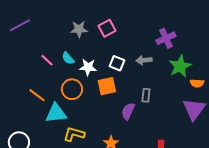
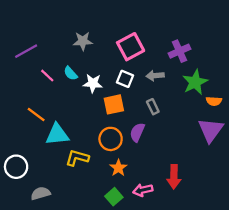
purple line: (20, 25) -> (26, 51), moved
pink square: (107, 28) -> (131, 47), moved, size x1.4
orange circle: (72, 89) -> (111, 139), moved
gray rectangle: (146, 95) -> (153, 107), moved, turned -32

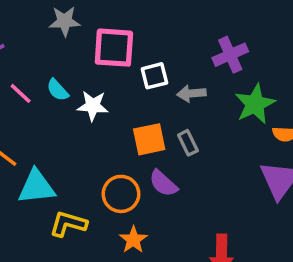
gray star: (83, 41) -> (65, 21), moved
pink square: (131, 47) -> (114, 48), moved, turned 32
white square: (125, 79) -> (154, 76), moved, turned -36
orange square: (114, 104) -> (149, 139), moved
purple semicircle: (137, 132) -> (163, 183), turned -72

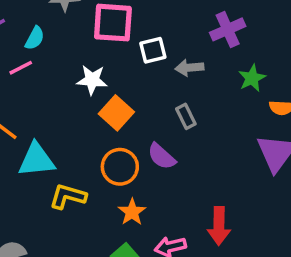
cyan semicircle: (58, 90) -> (35, 38), moved, turned -110
pink line: (21, 93) -> (21, 68), turned -70
green star: (255, 104) -> (252, 78), size x0.7
orange square: (149, 139) -> (116, 113), moved, turned -36

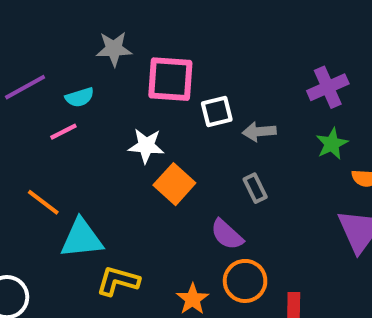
purple cross: (228, 29) -> (328, 87), moved
cyan semicircle: (35, 38) -> (80, 97), turned 45
orange circle: (120, 167) -> (245, 281), moved

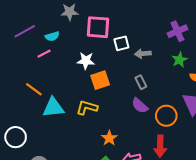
orange square: (174, 184) -> (100, 80), turned 30
purple semicircle: (227, 235) -> (140, 106), moved
yellow L-shape: (118, 281) -> (87, 108), moved
orange circle: (245, 281) -> (166, 116), moved

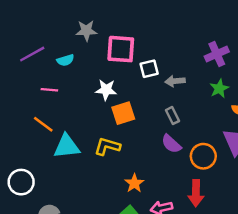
pink line: (44, 54) -> (49, 90), moved, turned 32

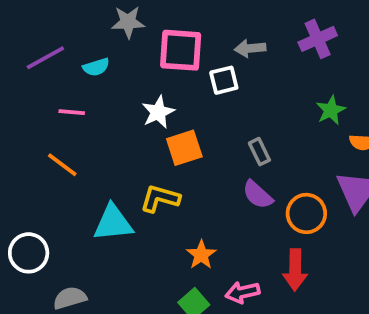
purple cross: (217, 54) -> (318, 39), moved
gray arrow: (175, 81) -> (250, 48), moved
white star: (106, 90) -> (158, 112), turned -30
cyan triangle: (67, 146) -> (113, 223), moved

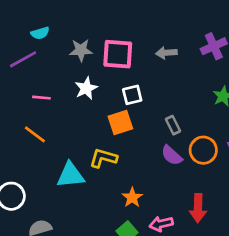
gray star: (128, 22) -> (81, 50), moved
cyan semicircle: (96, 67) -> (40, 33), moved
white square: (224, 80) -> (132, 95), moved
white star: (158, 112) -> (86, 88), moved
orange circle: (306, 213) -> (203, 150), moved

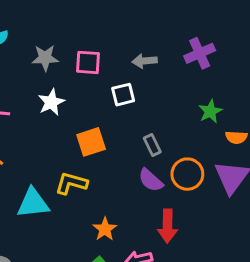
pink square: (118, 54) -> (88, 62), size x0.7
white square: (132, 95) -> (123, 95), moved
red arrow: (198, 208) -> (168, 226), moved

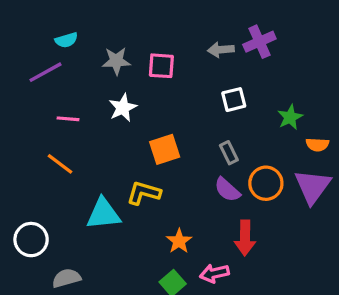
purple cross: (200, 53) -> (259, 42), moved
gray arrow: (145, 61) -> (221, 50), moved
white square: (123, 95) -> (234, 100), moved

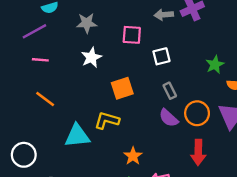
pink square: (161, 66) -> (132, 35), moved
white square: (234, 100) -> (161, 56), moved
pink line: (68, 119) -> (40, 60), moved
red arrow: (245, 238) -> (198, 152), moved

